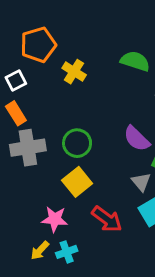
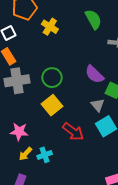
green semicircle: (135, 61) -> (93, 19), turned 42
pink star: (55, 219) -> (19, 132), moved

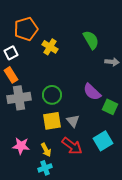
yellow square: (52, 105) -> (52, 121), turned 30
gray triangle: (98, 105) -> (73, 121), moved
yellow arrow: (25, 154) -> (46, 150), moved, turned -72

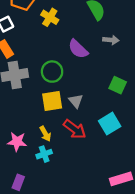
gray arrow: (112, 62) -> (111, 40), moved
purple semicircle: (92, 92) -> (78, 49), moved
pink star: (21, 146) -> (17, 142), moved

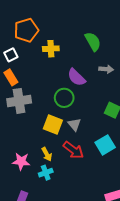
yellow cross: (50, 17) -> (51, 49), turned -35
green circle: (52, 72) -> (64, 98), moved
yellow square: (52, 101) -> (53, 124), turned 30

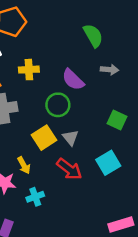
yellow cross: (51, 49) -> (29, 70), moved
yellow square: (53, 124) -> (44, 138), turned 36
yellow arrow: (47, 154) -> (24, 165), moved

